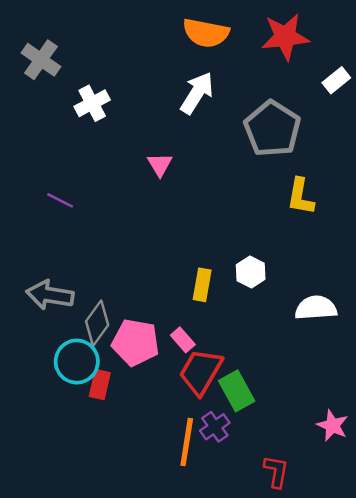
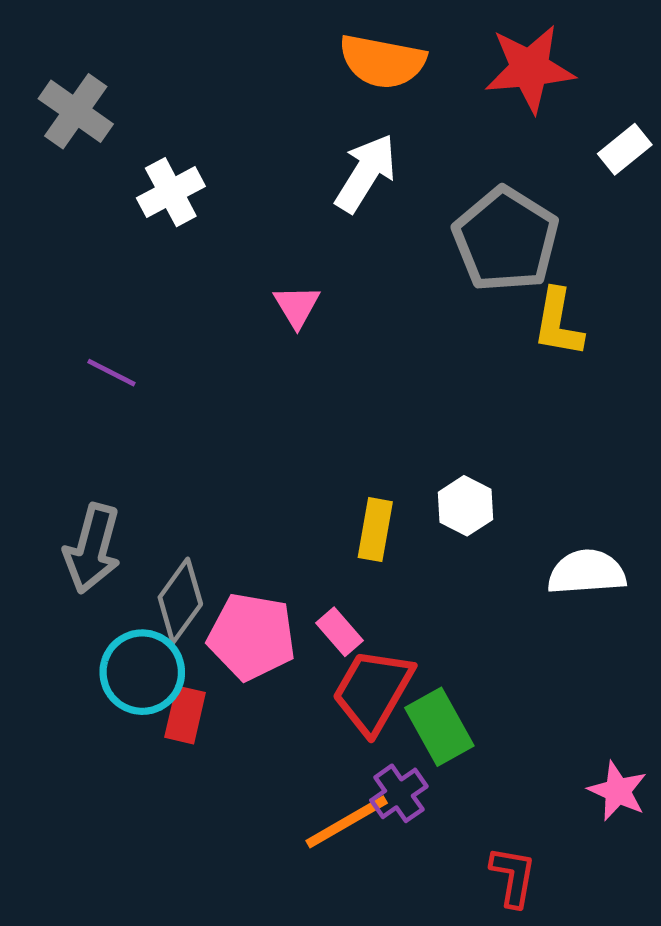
yellow L-shape: (300, 197) -> (558, 323), moved
gray arrow: (50, 295) -> (92, 549), turned -84
orange line: (187, 442) -> (347, 822), turned 51

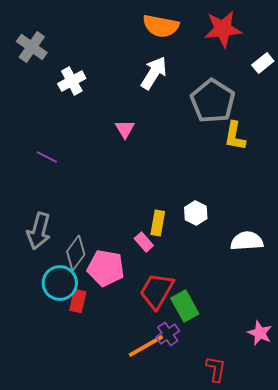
pink rectangle: (340, 632) -> (144, 242), moved

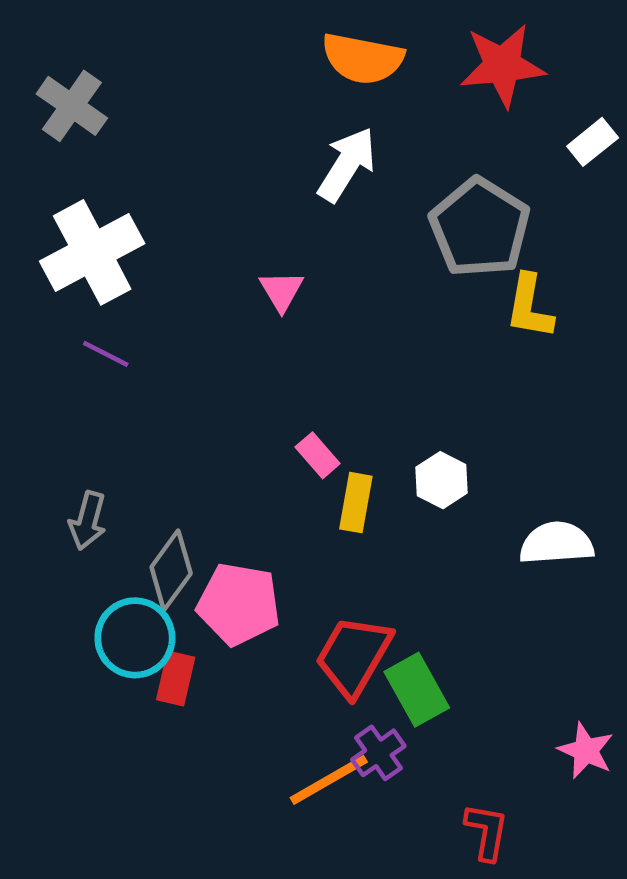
white cross: (72, 81) -> (92, 252), moved, size x1.6
gray arrow: (39, 231) -> (88, 521), size x0.7
pink rectangle: (144, 242) -> (318, 455), moved

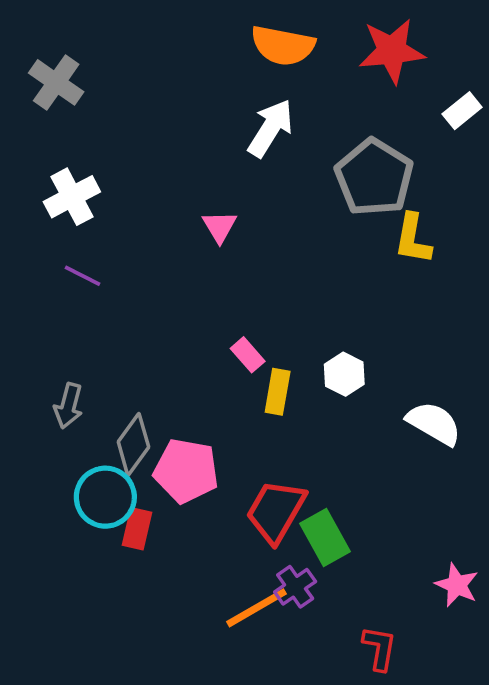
white cross: (92, 252) -> (72, 197), size x0.7
white semicircle: (557, 543) -> (434, 423), turned 34

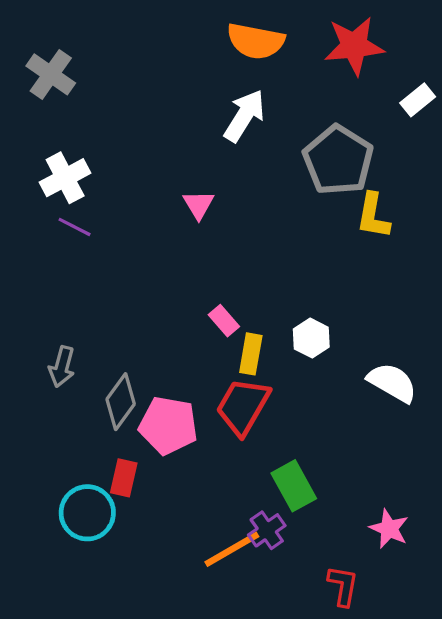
purple line: (82, 276) -> (75, 227), moved
cyan circle: (105, 497) -> (87, 513), moved
red trapezoid: (276, 511) -> (243, 406), moved
pink star: (457, 585) -> (389, 529), moved

